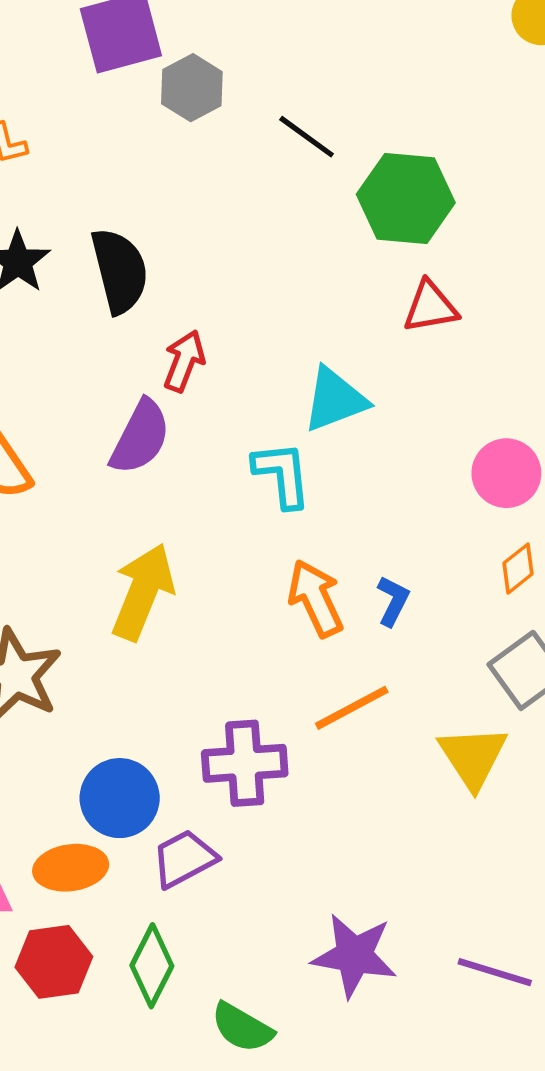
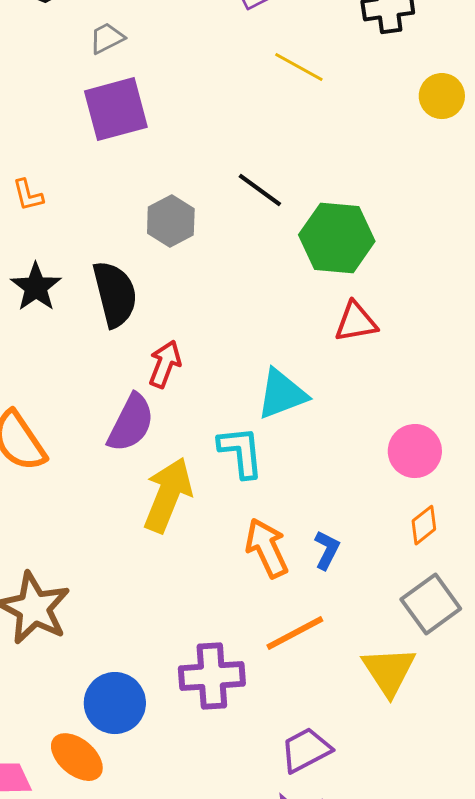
gray hexagon: (192, 88) -> (171, 221), moved
yellow arrow: (143, 592) -> (168, 495), moved
purple trapezoid: (184, 859) -> (306, 750), moved
orange ellipse: (71, 868) -> (77, 757), turned 48

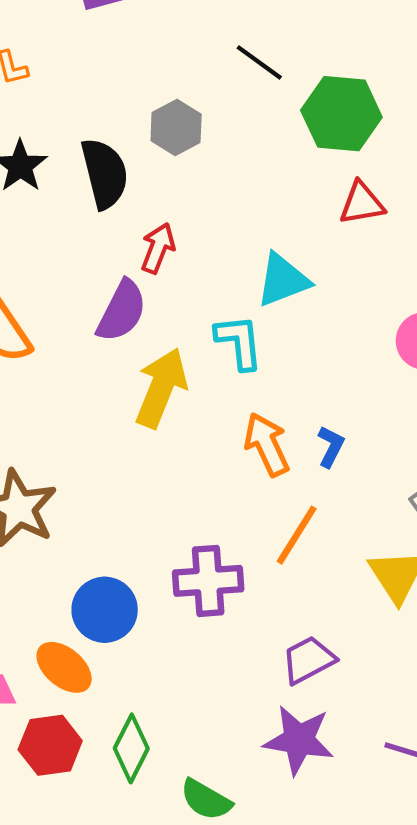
gray hexagon: (171, 221) -> (176, 128), moved
orange line: (295, 633) -> (297, 535), turned -30

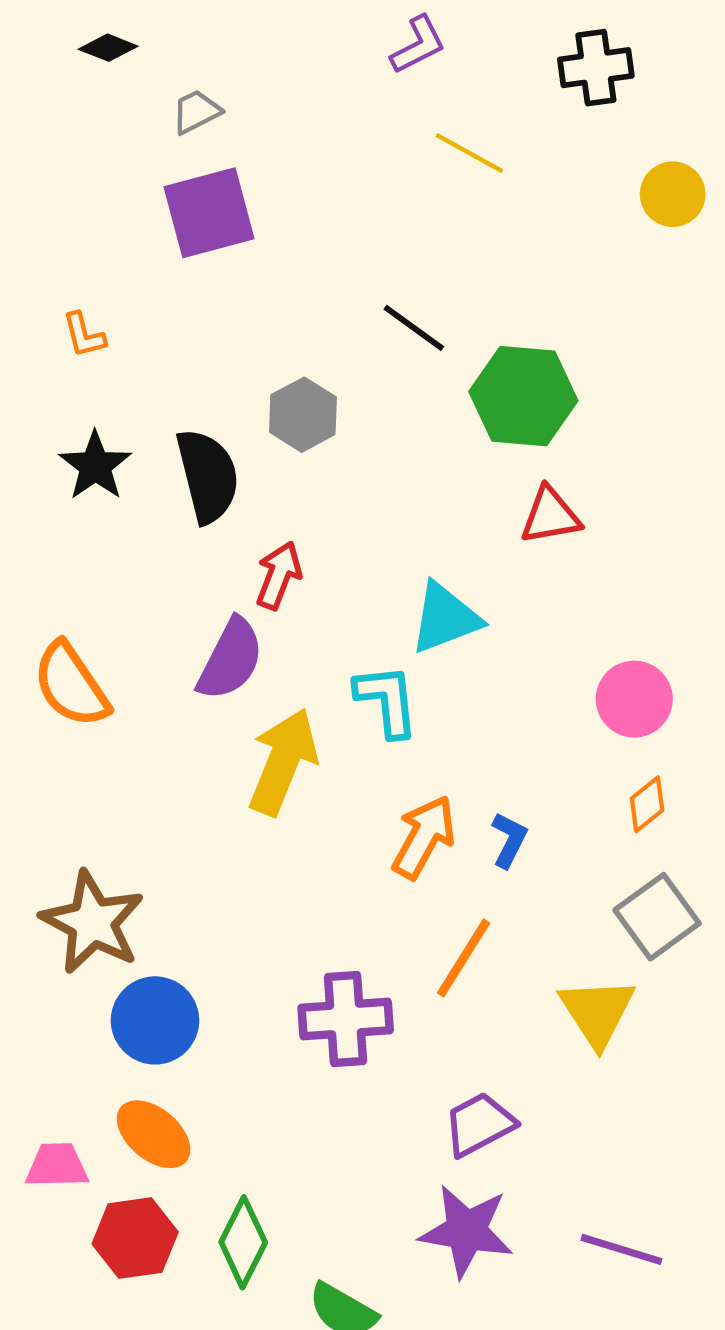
orange arrow: (267, 444) -> (424, 837), turned 54
blue circle: (105, 610) -> (155, 1020), moved

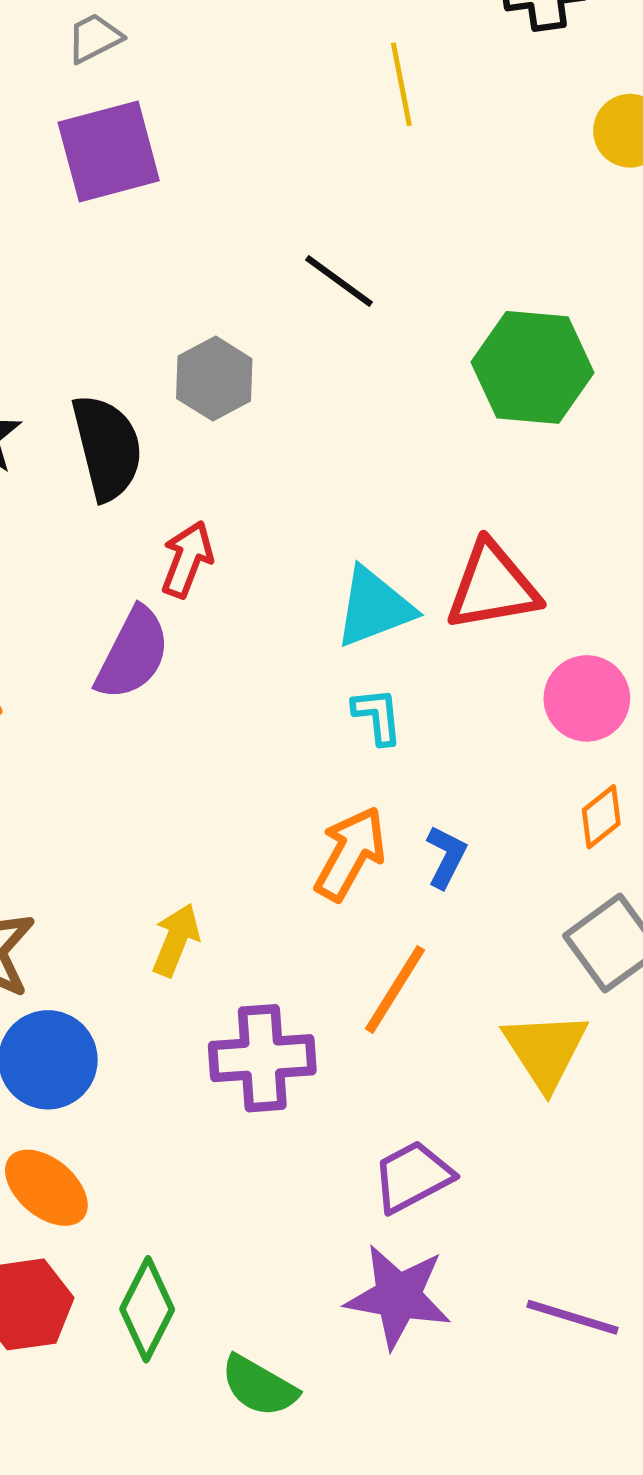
yellow line: (469, 153) -> (401, 84), turned 50
green hexagon: (523, 396) -> (533, 367), moved
red triangle: (550, 516) -> (493, 586), moved, size x1.4
cyan L-shape: (387, 700) -> (377, 716), moved, size x0.7
yellow arrow: (283, 762) -> (176, 940), moved, size x0.6

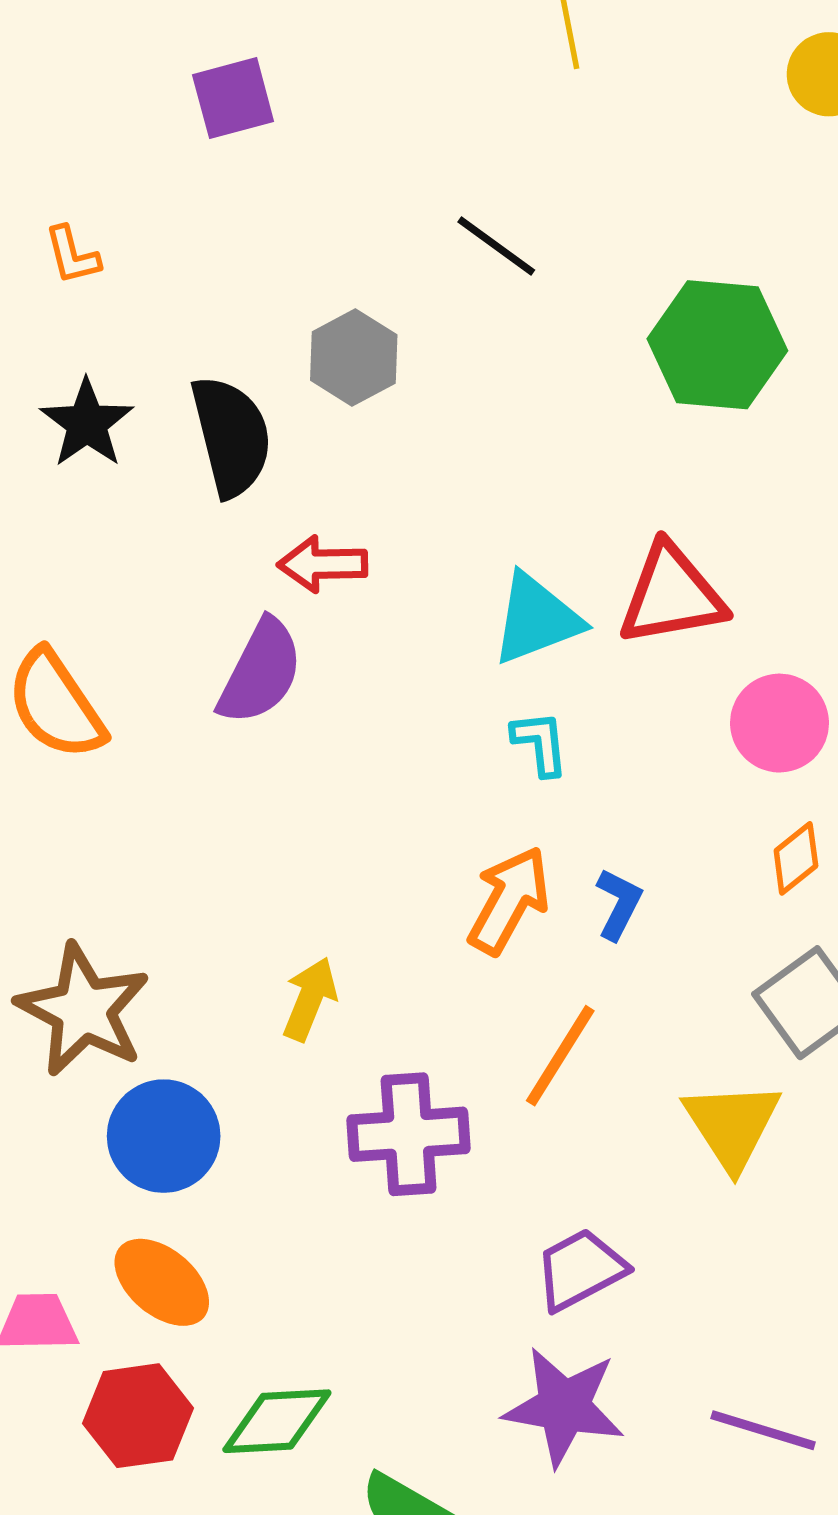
purple square: (109, 152) -> (233, 98), size x0.7
red arrow: (187, 559) -> (323, 564), turned -112
green diamond: (147, 1309) -> (277, 1421), turned 60

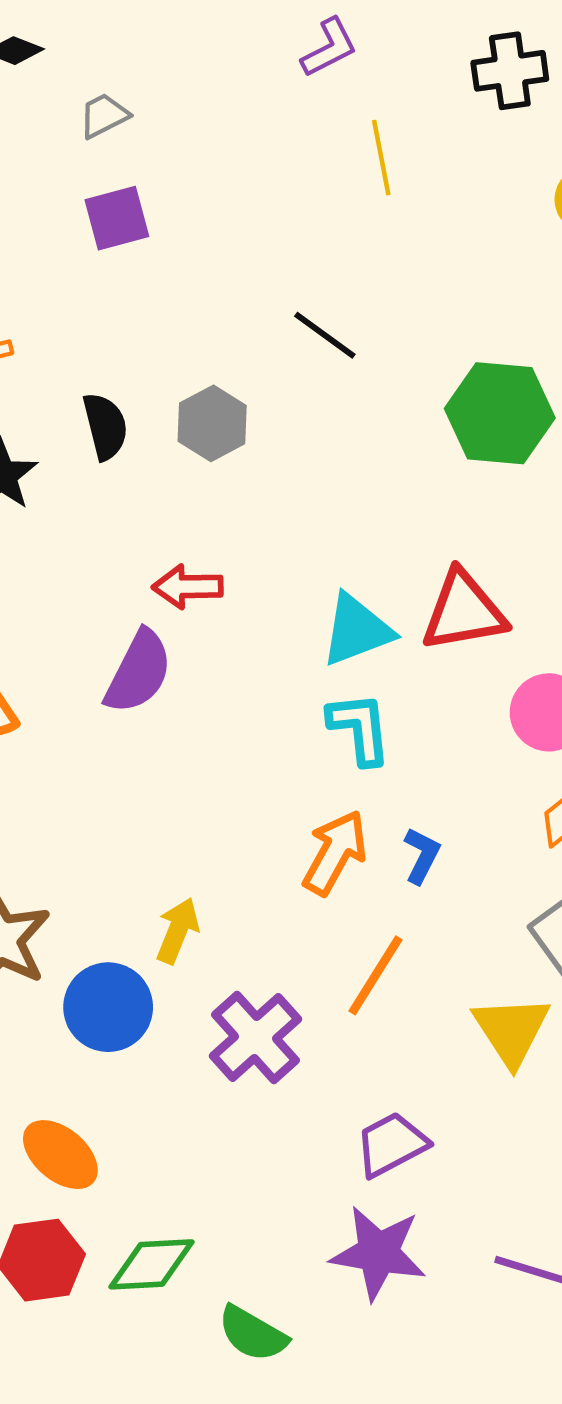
black semicircle: (231, 436) -> (105, 426), moved, size x0.7
cyan L-shape: (540, 743) -> (360, 728), size x1.4
purple cross: (409, 1134) -> (256, 1038), turned -38
blue circle: (164, 1136) -> (108, 1007), moved

